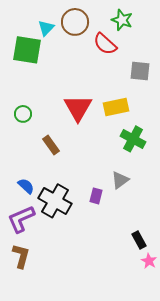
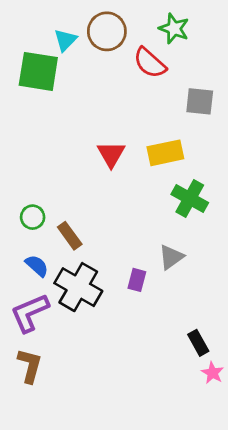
red triangle: (78, 108) -> (111, 154), size x0.7
green circle: (23, 114) -> (33, 217), moved
brown rectangle: (51, 145) -> (70, 236), moved

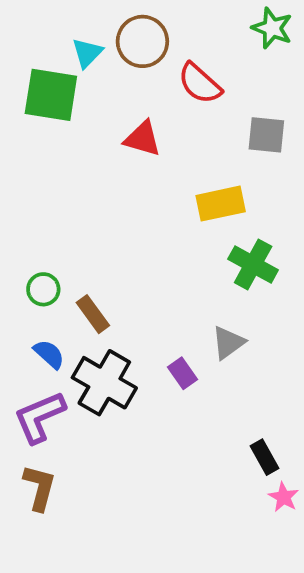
green star: (174, 29) -> (272, 28), moved
red triangle: (111, 154) -> (142, 139), moved, turned -44
purple rectangle: (137, 280) -> (183, 373), turned -50

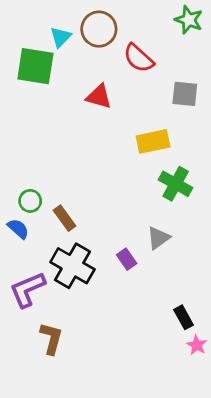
blue semicircle: (49, 354) -> (18, 229), moved
brown L-shape: (40, 488) -> (51, 338), moved

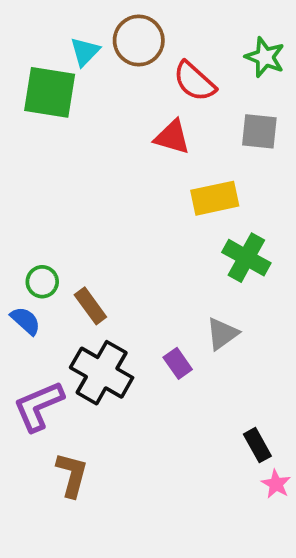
green star: (189, 20) -> (265, 57), moved
red triangle: (99, 97) -> (172, 137), moved

